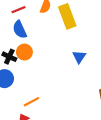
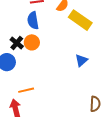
yellow rectangle: (67, 16) -> (80, 20), turned -50

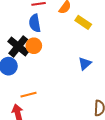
yellow rectangle: (80, 20) -> (83, 22), size x0.7
black cross: (17, 43) -> (18, 46), size x1.5

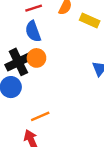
black cross: (18, 46) -> (18, 62), turned 35

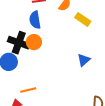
black cross: (18, 62) -> (19, 43), turned 35

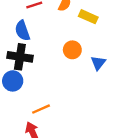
blue semicircle: (35, 20) -> (22, 31), moved
orange circle: (34, 42) -> (72, 50), moved

